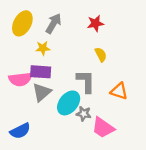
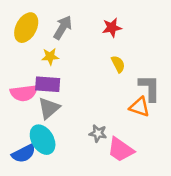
gray L-shape: (86, 81) -> (150, 88), moved
cyan ellipse: (69, 103) -> (43, 140), moved, turned -70

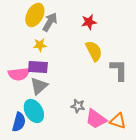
yellow ellipse: (26, 28) -> (35, 15), moved
yellow semicircle: (118, 64) -> (94, 51), size x1.5
orange triangle: (139, 107) -> (118, 121), moved
blue semicircle: (24, 153) -> (19, 122), turned -48

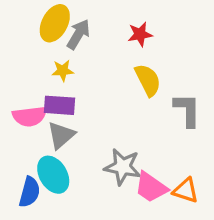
gray star: (78, 106) -> (123, 167), size x1.6

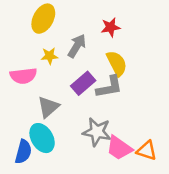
gray arrow: (78, 34) -> (77, 46), moved
purple rectangle: (60, 105) -> (83, 83), moved, turned -45
gray L-shape: (187, 110) -> (109, 87), moved, turned 80
pink semicircle: (30, 116) -> (23, 76), moved

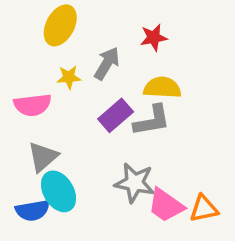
yellow semicircle: (117, 63) -> (162, 88), turned -60
gray triangle: (48, 107) -> (43, 157), moved
orange triangle: (147, 150) -> (204, 209), turned -30
blue semicircle: (23, 152) -> (33, 210), turned 65

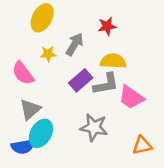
pink semicircle: (33, 105) -> (23, 73), turned 60
cyan ellipse: (59, 191) -> (41, 133), turned 60
pink trapezoid: (166, 205) -> (131, 97), moved

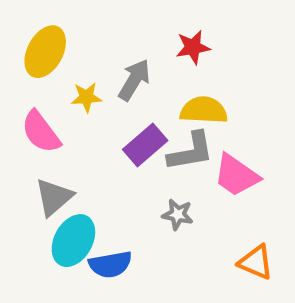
yellow ellipse: (42, 18) -> (45, 52), moved
gray star: (94, 127) -> (178, 214), moved, size x0.6
orange triangle: (142, 145) -> (256, 262), turned 35
blue semicircle: (23, 147) -> (110, 264), moved

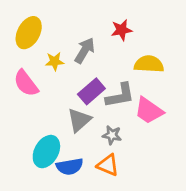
yellow semicircle: (204, 110) -> (149, 64), moved
gray triangle: (54, 197) -> (79, 120), moved
orange triangle: (256, 262) -> (108, 165), moved

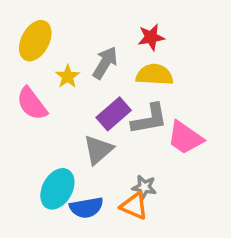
yellow star: (55, 61) -> (68, 76), turned -30
yellow semicircle: (149, 64) -> (154, 75), moved
gray star: (112, 135) -> (144, 187), moved

